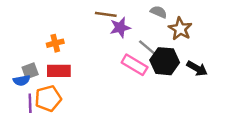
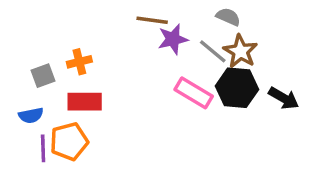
brown star: (180, 29) -> (240, 51), moved
gray line: (148, 48) -> (213, 51), moved
gray square: (30, 71) -> (43, 76), moved

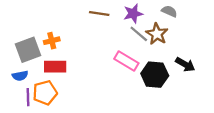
gray semicircle: (228, 17) -> (169, 11), moved
purple star: (173, 39) -> (133, 14), moved
gray square: (43, 76) -> (28, 50), size x1.6
black hexagon: (237, 88) -> (155, 75), moved

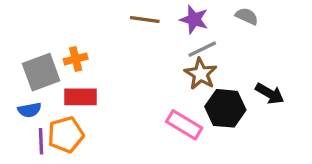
purple star: (133, 14) -> (194, 19), turned 30
gray line: (139, 34) -> (202, 49), turned -66
brown star: (157, 34) -> (201, 74), moved
pink rectangle: (126, 61) -> (184, 125), moved

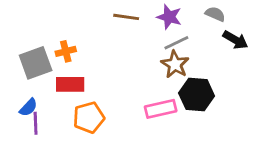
black arrow: (270, 94) -> (235, 40), moved
blue semicircle: (30, 110) -> (28, 107), moved, turned -36
pink rectangle: (184, 125) -> (161, 109), turned -44
orange pentagon: (66, 135) -> (89, 117), moved

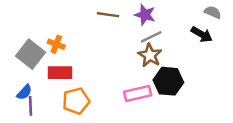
gray semicircle: (215, 14) -> (213, 12), moved
orange cross: (66, 51) -> (56, 44), turned 35
gray square: (36, 63) -> (30, 54), turned -32

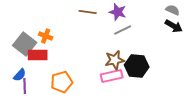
black arrow: (202, 34) -> (174, 26), moved
brown star: (150, 55) -> (115, 60), moved, turned 30
red rectangle: (60, 73) -> (38, 55), moved

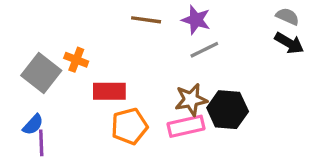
red rectangle: (38, 55) -> (109, 91), moved
orange pentagon: (62, 82) -> (129, 126), moved

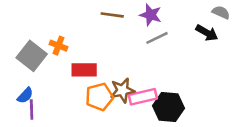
black arrow: (289, 43) -> (207, 33), moved
brown star: (191, 100) -> (122, 90), moved
black hexagon: (228, 110) -> (169, 107), moved

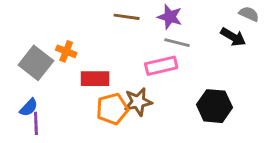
gray line: (157, 38) -> (177, 43), turned 40
pink rectangle: (143, 97) -> (161, 66), moved
black hexagon: (169, 107) -> (214, 106), moved

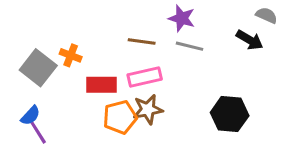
brown line: (127, 17) -> (142, 42), moved
pink rectangle: (161, 66) -> (145, 77), moved
purple line: (36, 123) -> (38, 133), turned -30

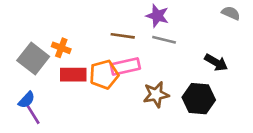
black arrow: (250, 40) -> (216, 62), moved
red rectangle: (101, 85) -> (73, 75), moved
brown star: (148, 109) -> (156, 95), moved
orange pentagon: (120, 117) -> (104, 75), moved

